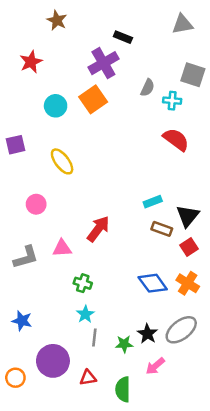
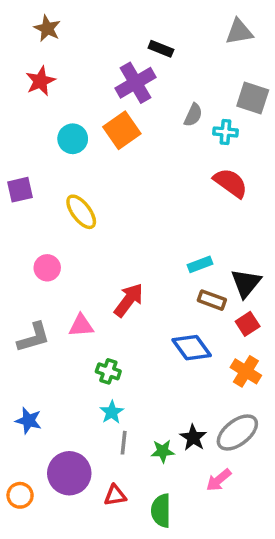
brown star: (57, 20) -> (47, 28), moved
blue diamond: (153, 283) -> (192, 348), moved
pink arrow: (155, 366) -> (219, 480), moved

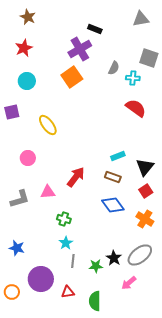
cyan circle: (73, 139) -> (27, 81), moved
brown rectangle: (212, 300) -> (113, 177), moved

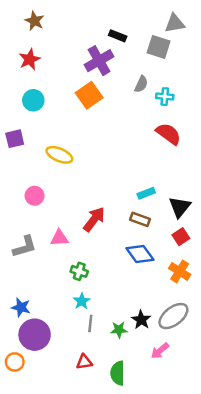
gray square: (149, 58) -> (159, 47), moved
yellow ellipse: (48, 125) -> (59, 155), turned -30
purple circle: (41, 279) -> (35, 335), moved

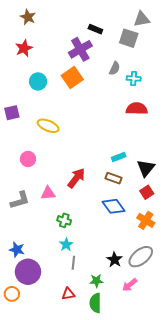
cyan circle: (33, 100) -> (38, 81), moved
red semicircle: (168, 134) -> (137, 109), turned -35
green star: (119, 330) -> (96, 281), moved

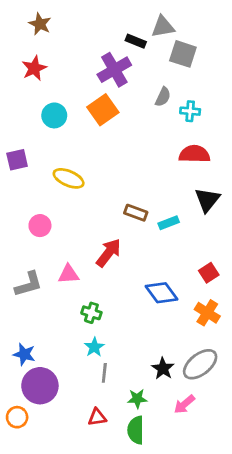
gray triangle: (142, 19) -> (163, 27), moved
black triangle: (146, 168) -> (207, 200), moved
brown rectangle: (114, 178) -> (136, 213), moved

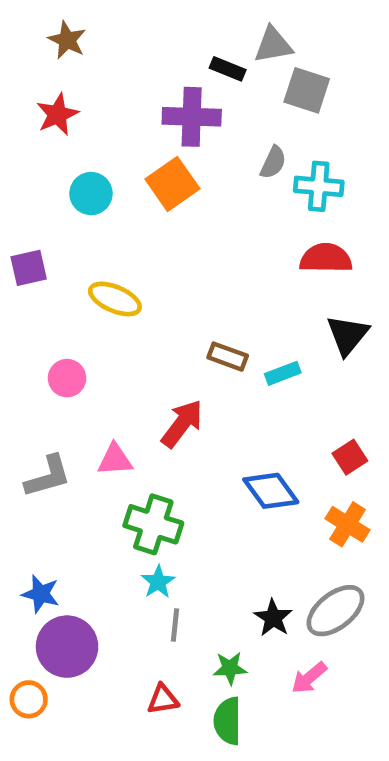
purple cross: (114, 70) -> (192, 117), turned 32
cyan cross: (190, 111) -> (319, 186), size x1.4
green cross: (91, 313) -> (153, 524), size x1.6

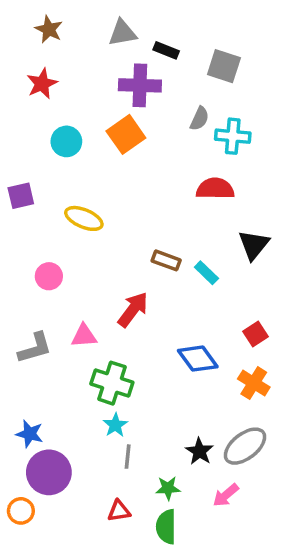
gray triangle: (273, 45) -> (122, 33), moved
red semicircle: (326, 258) -> (215, 189), moved
cyan rectangle: (283, 373) -> (206, 273), turned 65

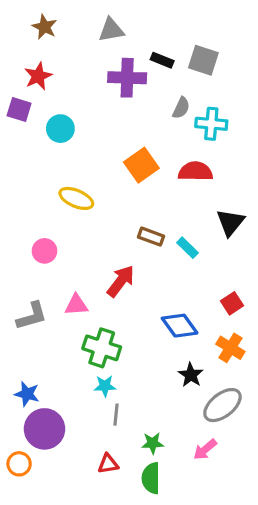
black rectangle: (166, 50) -> (162, 60), moved
orange square: (126, 134) -> (141, 165), moved
purple square: (21, 196) -> (19, 109), moved, turned 30
cyan star: (115, 425) -> (105, 386), turned 30
black star: (199, 451) -> (191, 375), moved

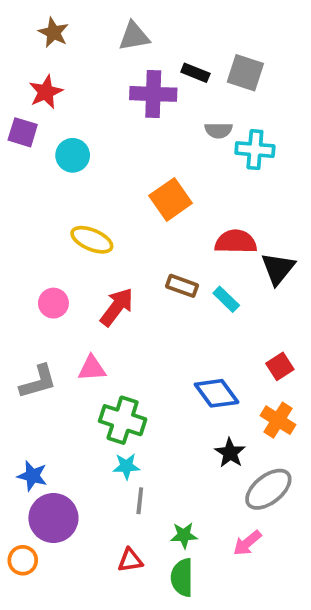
gray semicircle: (181, 108) -> (218, 130), turned 65
red semicircle: (195, 171) -> (236, 242), moved
red arrow: (121, 281) -> (117, 307), moved

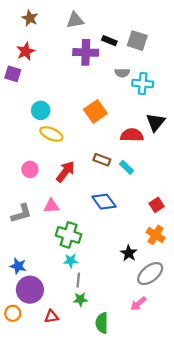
cyan circle: (73, 155) -> (41, 110), moved
black triangle: (278, 269) -> (156, 122), moved
blue diamond: (217, 393) -> (104, 202), moved
green star: (184, 535) -> (80, 299), moved
red triangle: (130, 560) -> (51, 317), moved

